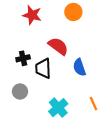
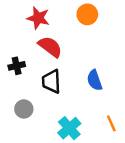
red semicircle: (58, 46) -> (50, 47), moved
black cross: (23, 58) -> (17, 66), moved

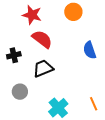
blue semicircle: (94, 80) -> (90, 50), moved
black trapezoid: (51, 81) -> (43, 68), turned 70

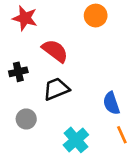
red star: (32, 15) -> (25, 18), moved
blue semicircle: (90, 50) -> (111, 103), moved

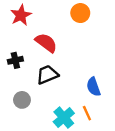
red star: (25, 18) -> (21, 15), turned 30
orange line: (122, 135) -> (87, 113), moved

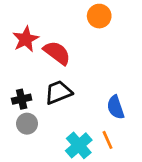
red star: (21, 15) -> (26, 39), moved
black cross: (15, 60) -> (22, 99), moved

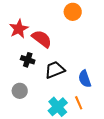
black trapezoid: (58, 92) -> (55, 70), moved
black cross: (22, 99) -> (28, 60), moved, turned 32

